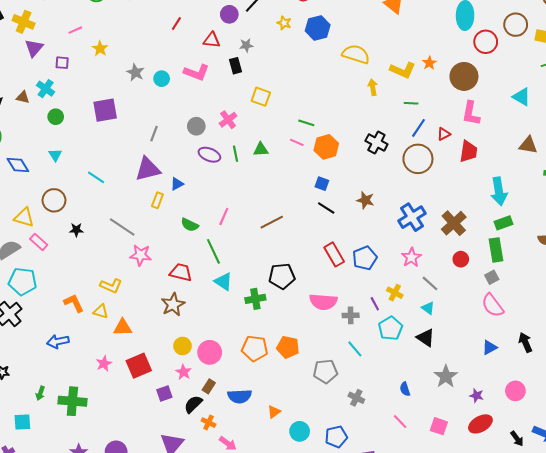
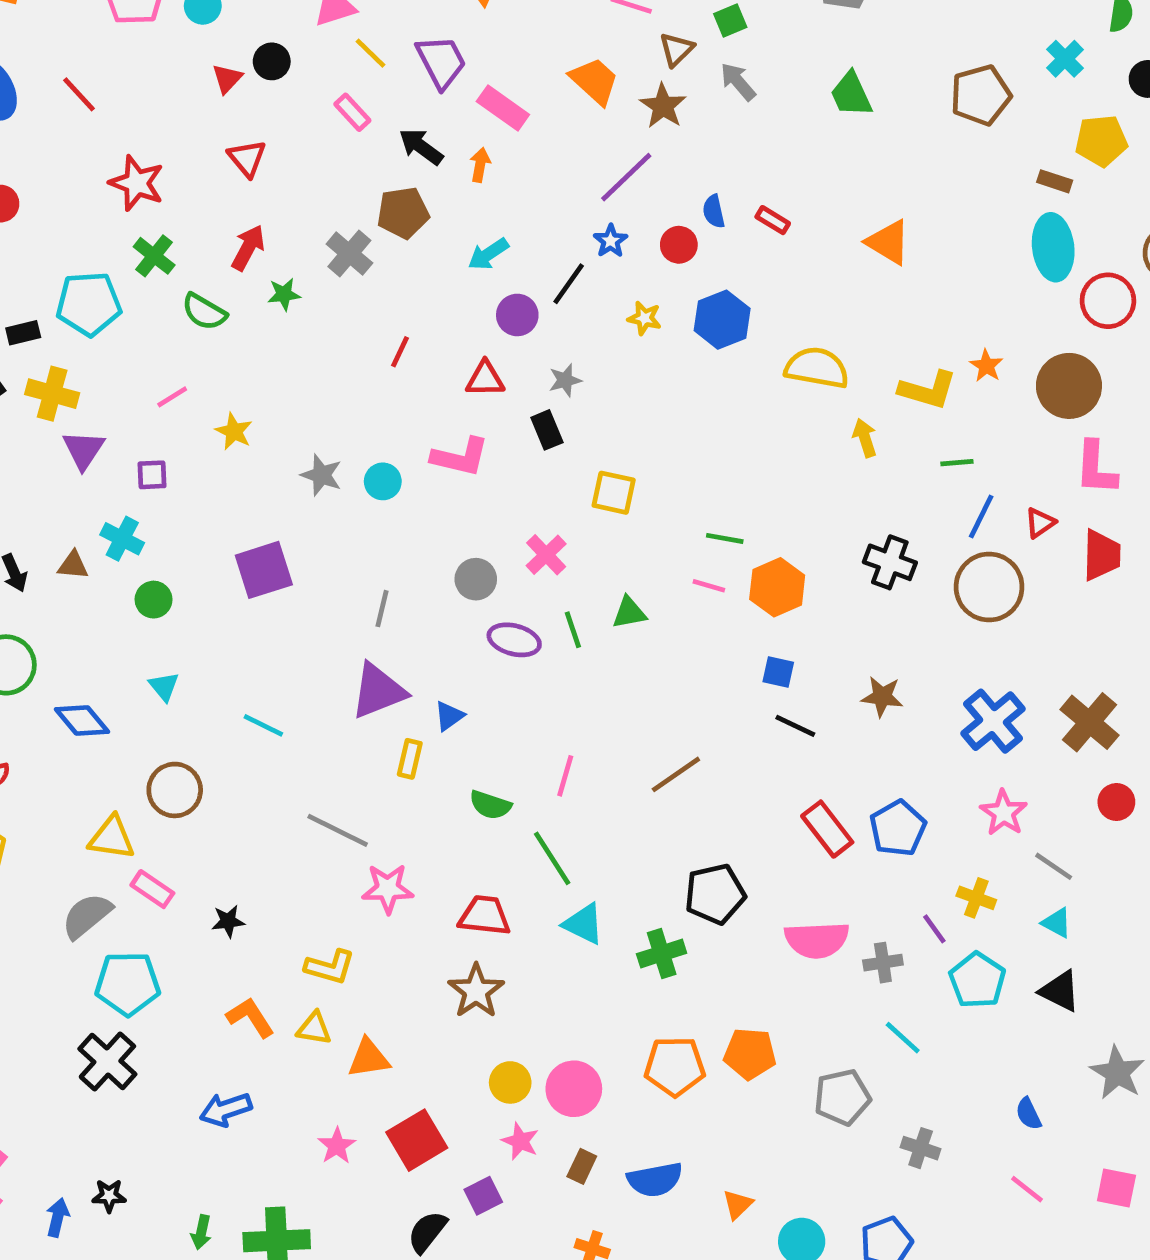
black star: (76, 230) -> (228, 921), moved
black semicircle: (193, 404) -> (427, 1232), moved

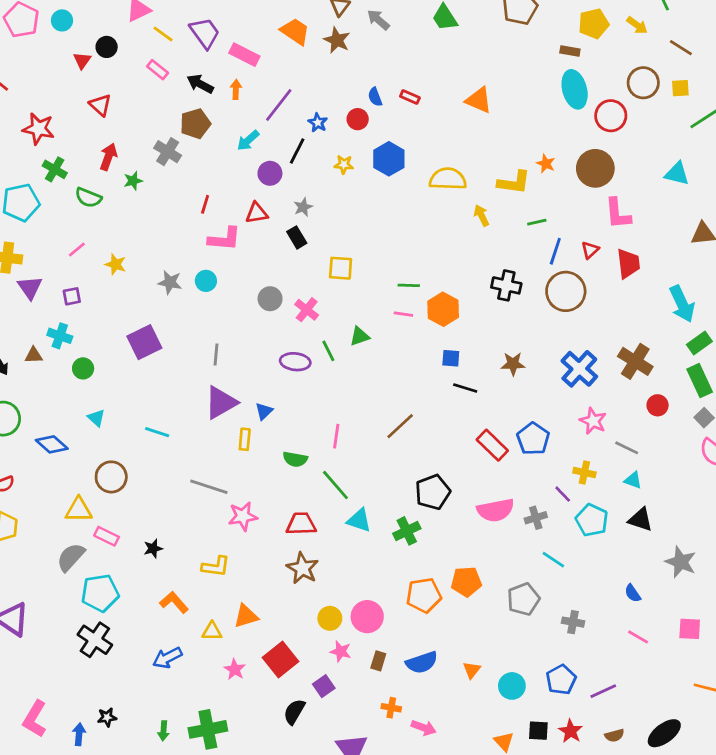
purple line: (626, 177) -> (279, 105), moved
pink L-shape: (460, 457) -> (224, 239), moved
gray circle: (476, 579) -> (270, 299), moved
yellow triangle: (314, 1028) -> (212, 631), moved

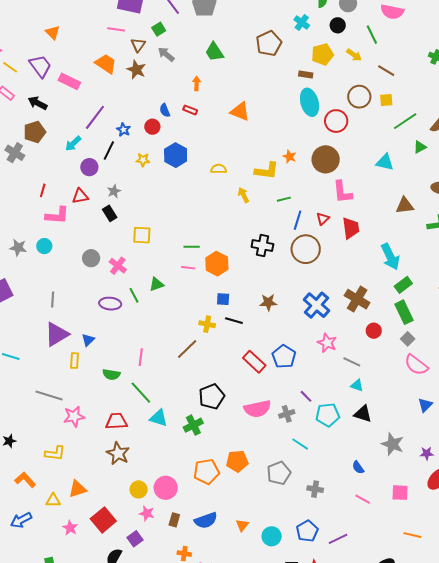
orange arrow: (236, 89) -> (197, 83), moved
yellow semicircle: (448, 179) -> (219, 169), size x0.6
yellow cross: (584, 473) -> (207, 324), moved
cyan pentagon: (592, 520) -> (328, 415), turned -30

